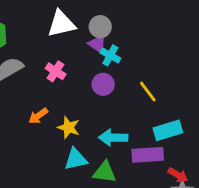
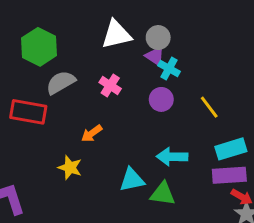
yellow star: (69, 127) -> (70, 168), moved
purple rectangle: (148, 155) -> (229, 175), moved

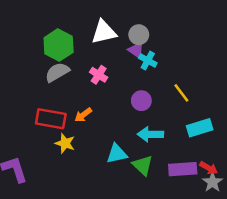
green hexagon: (39, 47) -> (59, 45), moved
purple circle: (161, 99) -> (141, 101), moved
red rectangle: (28, 112) -> (51, 119), moved
purple rectangle: (229, 175) -> (183, 169), moved
green triangle: (163, 194) -> (143, 165), turned 35

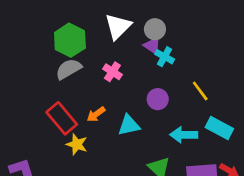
white triangle: (104, 32) -> (118, 26), turned -32
red rectangle: (51, 119) -> (62, 118), turned 40
cyan rectangle: (200, 128) -> (219, 128), turned 45
cyan arrow: (150, 134) -> (184, 135), moved
cyan triangle: (117, 154) -> (129, 125), moved

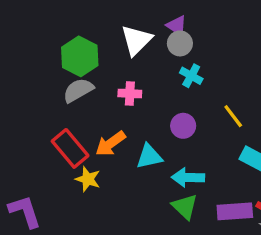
purple triangle: (152, 46) -> (177, 26), moved
pink cross: (112, 72) -> (130, 93), turned -30
orange arrow: (96, 114) -> (110, 144), size x1.4
cyan arrow: (184, 135) -> (188, 177), moved

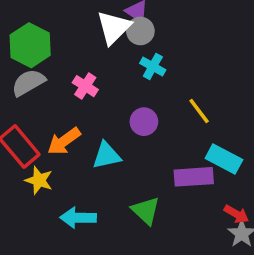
white triangle: (136, 40) -> (114, 27), moved
pink cross: (130, 93) -> (85, 86), turned 30
cyan arrow: (188, 177) -> (78, 218), moved
purple rectangle: (235, 211) -> (194, 177), moved

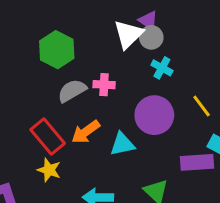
gray semicircle: (28, 83) -> (72, 91), moved
pink cross: (85, 86) -> (104, 85), turned -30
purple circle: (144, 122) -> (154, 115), size x1.6
yellow star: (39, 180) -> (49, 170), moved

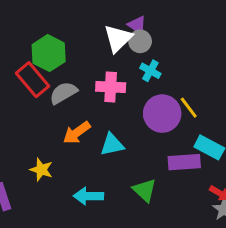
pink cross: (104, 85) -> (111, 87), moved, size x1.4
purple circle: (154, 115) -> (162, 114), moved
red rectangle: (48, 136) -> (32, 80), moved

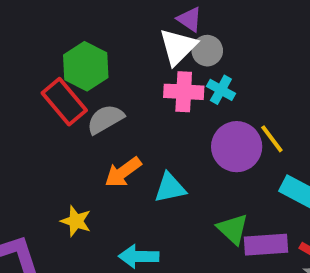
purple triangle: (137, 25) -> (190, 19), moved
pink cross: (111, 87) -> (184, 92), moved
purple rectangle: (184, 162) -> (266, 245), moved
green triangle: (144, 190) -> (233, 229), moved

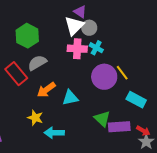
red rectangle: (64, 102) -> (16, 74), moved
yellow star: (76, 221) -> (35, 118), moved

